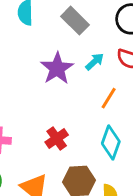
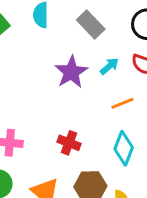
orange line: (109, 98) -> (122, 103), turned 35
red cross: (57, 139) -> (69, 143), turned -35

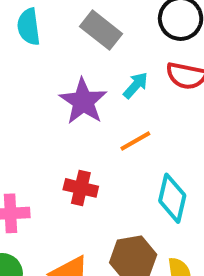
orange line: (122, 103) -> (135, 141), moved
red cross: (69, 143) -> (81, 188), moved

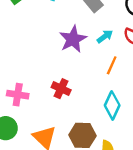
orange line: (135, 141) -> (112, 65), moved, turned -48

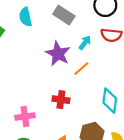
orange line: (112, 65) -> (81, 69), moved, turned 42

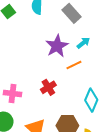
red cross: (61, 100) -> (48, 87), turned 35

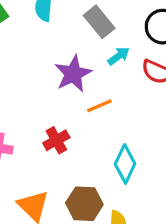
cyan arrow: (83, 43) -> (119, 56), moved

